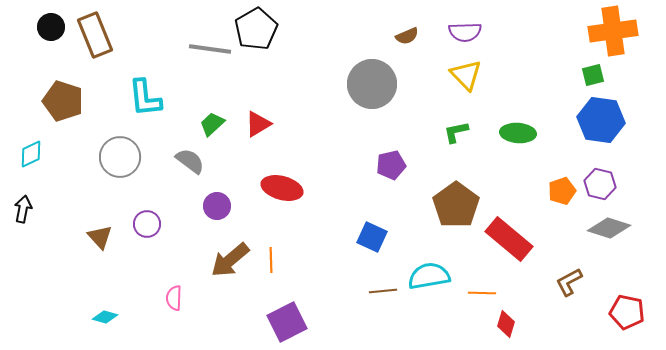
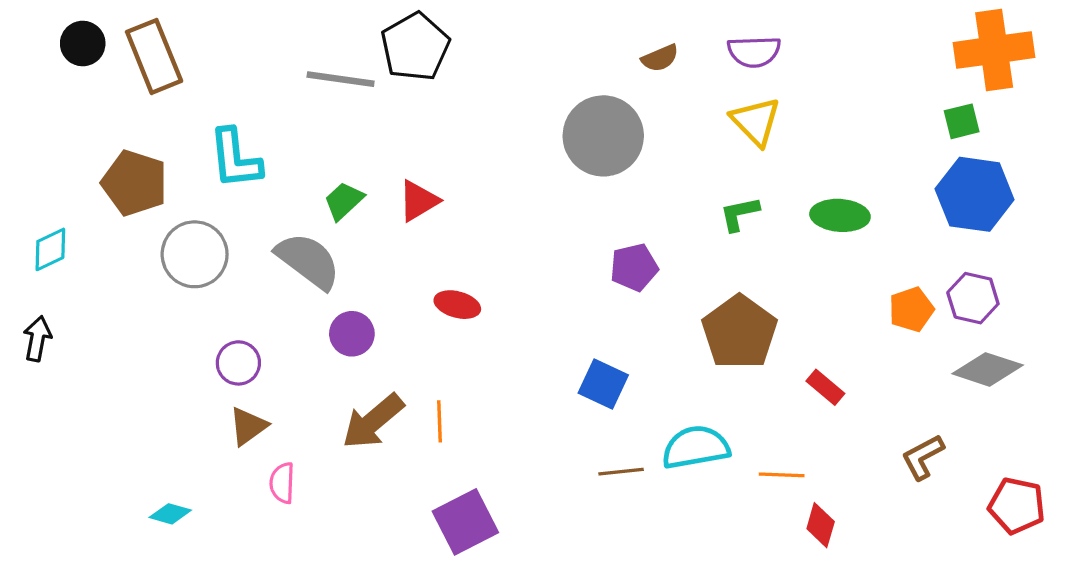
brown pentagon: (63, 101) -> (135, 183), moved
gray semicircle: (190, 161) -> (308, 261), size x1.4
red ellipse: (282, 188) -> (457, 305), size x0.7
brown triangle: (100, 237) -> (248, 426), moved, turned 36
red rectangle: (509, 239) -> (825, 387), size x0.5

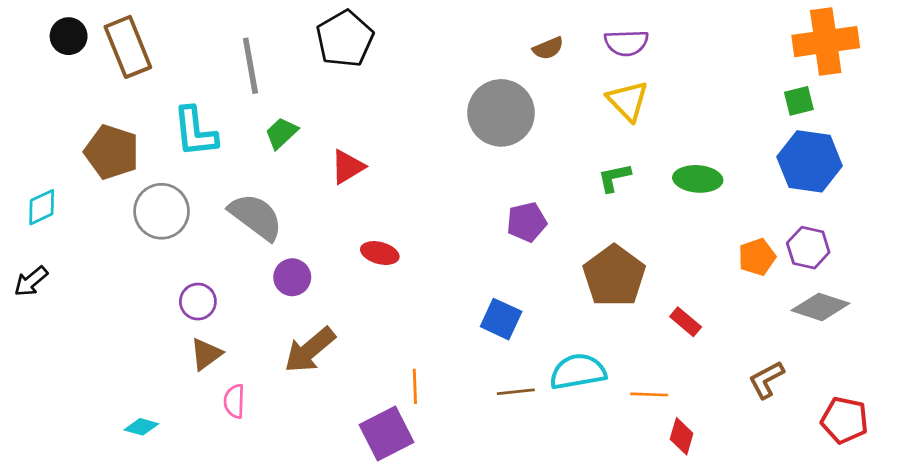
gray line: (341, 79) -> (250, 66), moved, turned 72
green trapezoid: (344, 201) -> (281, 133), moved
black arrow: (37, 339) -> (31, 281), turned -141
orange line: (439, 421) -> (415, 386), moved

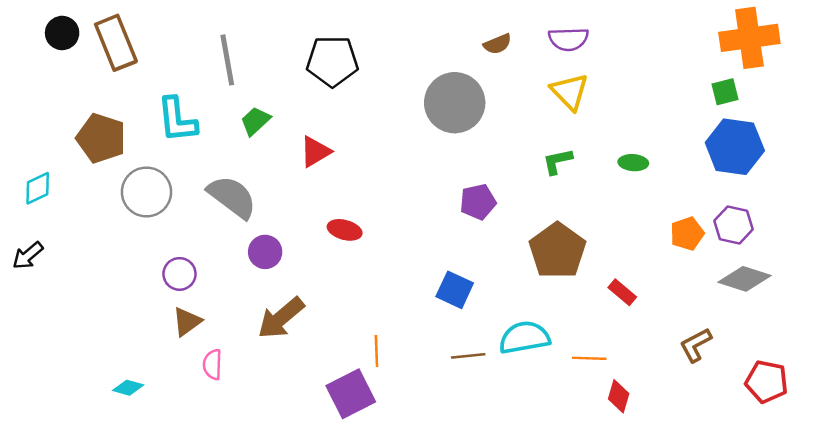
black pentagon: (345, 39) -> (332, 61), moved, turned 30
green ellipse: (698, 179) -> (633, 163), size x0.7

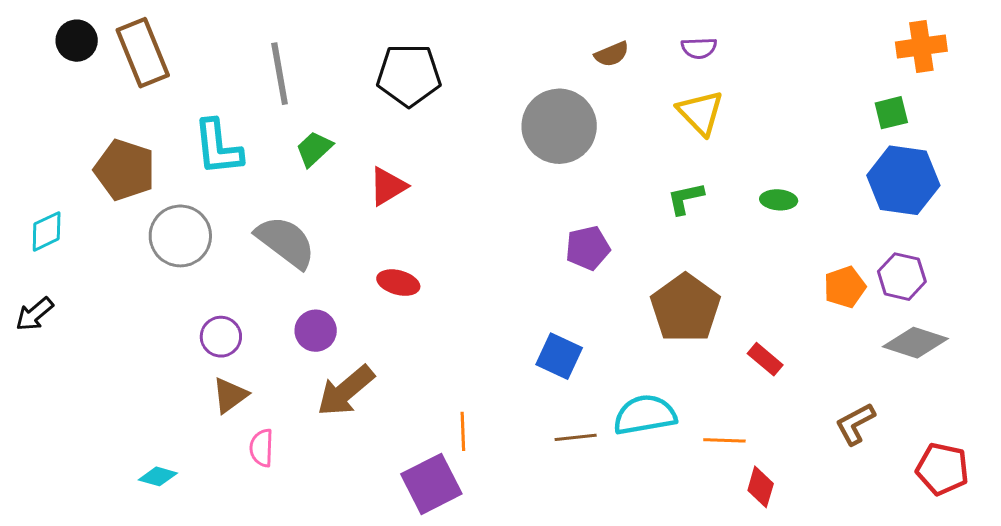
orange cross: (749, 38) -> (921, 47), size x0.7
purple semicircle: (568, 39) -> (699, 48), size x0.7
red ellipse: (345, 230) -> (398, 283), moved
purple circle: (265, 252) -> (316, 331), moved

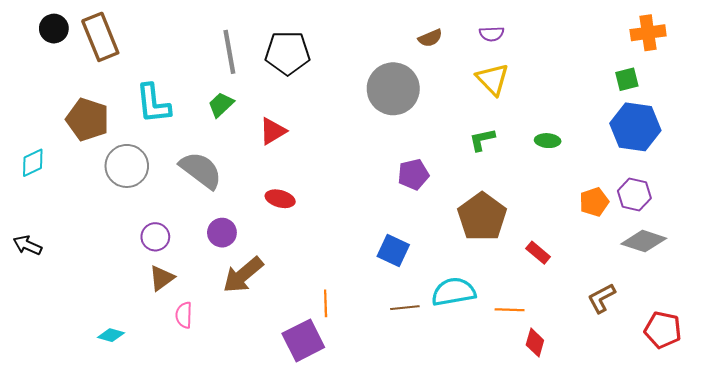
gray line: (280, 74) -> (229, 52), moved
black arrow: (35, 314) -> (27, 245), moved, turned 64

